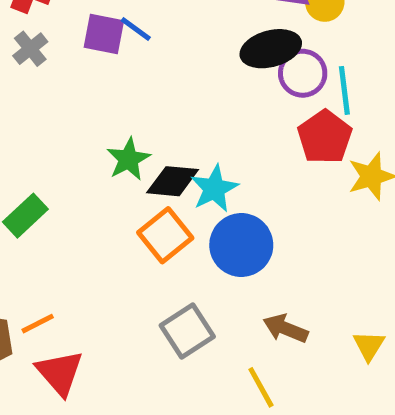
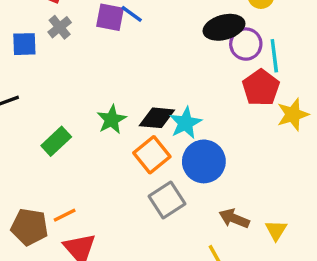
green star: (128, 159) -> (112, 120), moved
gray square: (187, 331) -> (167, 200), moved
yellow triangle: (369, 346) -> (276, 230), moved

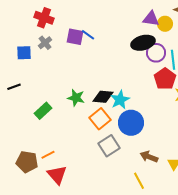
green star: (112, 120) -> (76, 98), turned -30

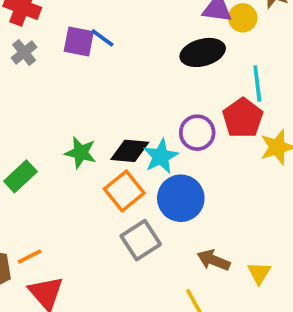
purple circle: (156, 53) -> (197, 133), moved

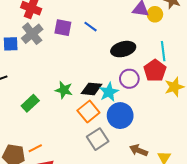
blue line: (102, 38) -> (90, 27), moved
gray cross: (24, 52) -> (32, 34), size x1.5
black ellipse: (203, 52) -> (123, 49), moved

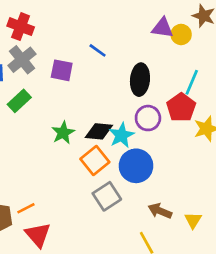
purple square: (63, 28) -> (62, 70), moved
black ellipse: (123, 49) -> (140, 80), turned -70
cyan line: (163, 51) -> (192, 82), turned 30
green star: (64, 90) -> (63, 133), turned 30
green rectangle: (30, 103) -> (19, 101), moved

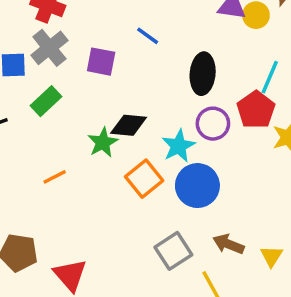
black diamond: (99, 131) -> (129, 125), moved
gray square: (107, 196) -> (173, 251), moved
orange line: (26, 208) -> (55, 177), moved

